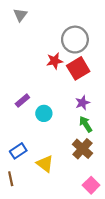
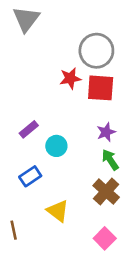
gray triangle: (20, 15) -> (26, 19), size x1.5
red square: (78, 68) -> (101, 88), turned 35
blue rectangle: (18, 151) -> (30, 176), moved
pink square: (91, 185) -> (105, 238), moved

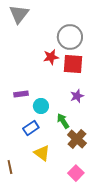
purple rectangle: (29, 129) -> (21, 94), turned 32
green arrow: (110, 160) -> (63, 121), moved
blue rectangle: (30, 176) -> (31, 128), moved

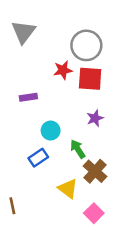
gray triangle: (19, 14) -> (23, 32), moved
purple rectangle: (21, 94) -> (28, 97), moved
yellow triangle: (42, 153) -> (68, 189), moved

